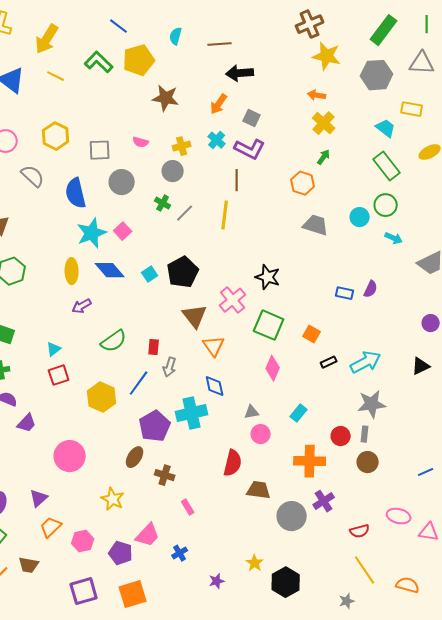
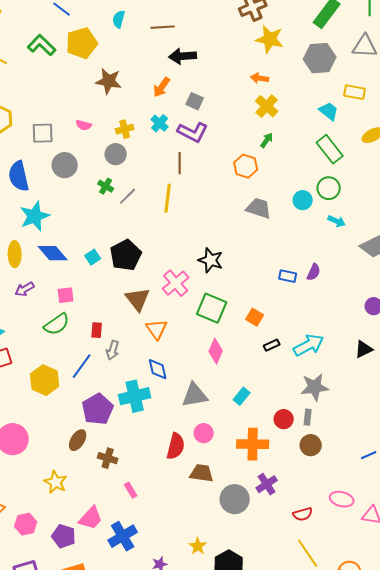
pink square: (123, 231) -> (66, 295), moved, turned 36
gray triangle: (252, 412) -> (195, 395), size x1.8
pink circle: (261, 434) -> (204, 433), moved
blue cross: (180, 553) -> (123, 536), size x1.8

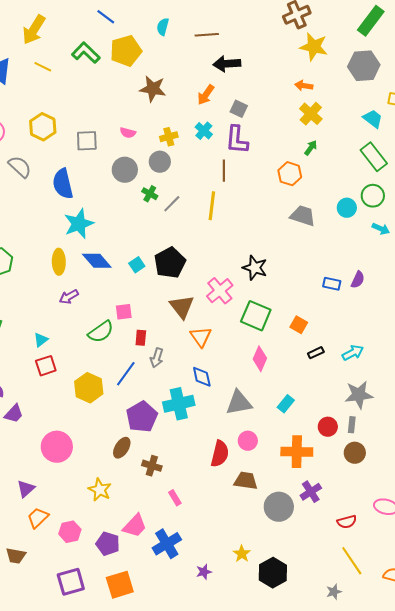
purple L-shape: (193, 132) -> (237, 140), turned 68
gray circle: (65, 165) -> (125, 170), moved
pink square: (66, 295) -> (124, 312), moved
cyan arrow: (309, 345) -> (353, 353), size x0.7

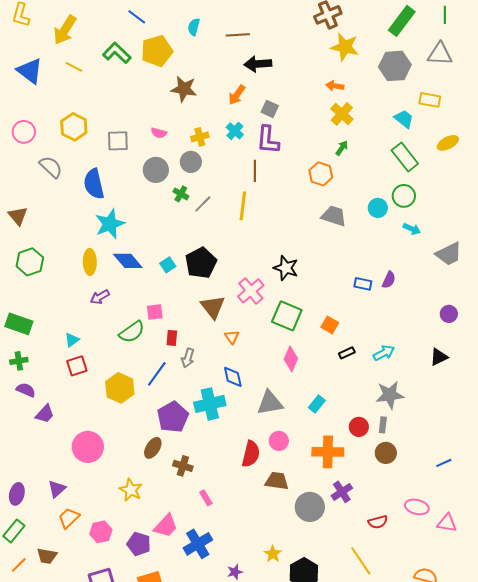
orange triangle: (201, 337) -> (232, 337), size x0.7
yellow line: (352, 561) -> (361, 561), moved

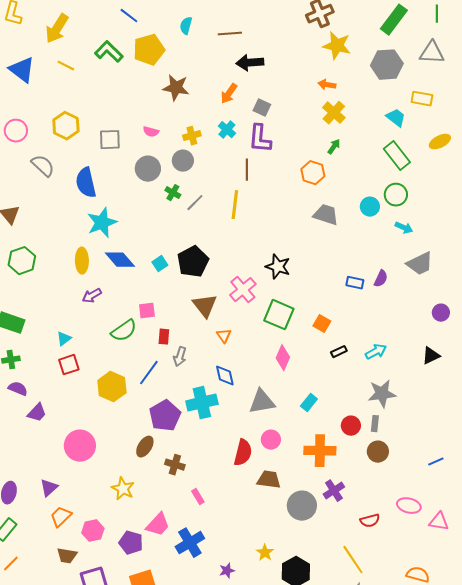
gray trapezoid: (449, 254) -> (420, 264), moved
brown trapezoid: (47, 556) -> (67, 556), moved

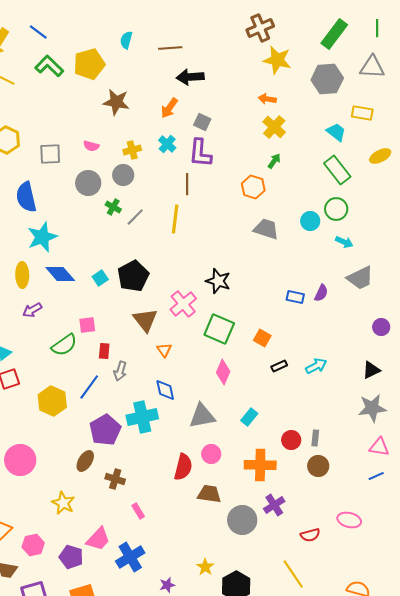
blue line: (129, 16) -> (38, 32), moved
gray star: (382, 394) -> (372, 408), moved
pink triangle: (439, 522) -> (379, 447), moved

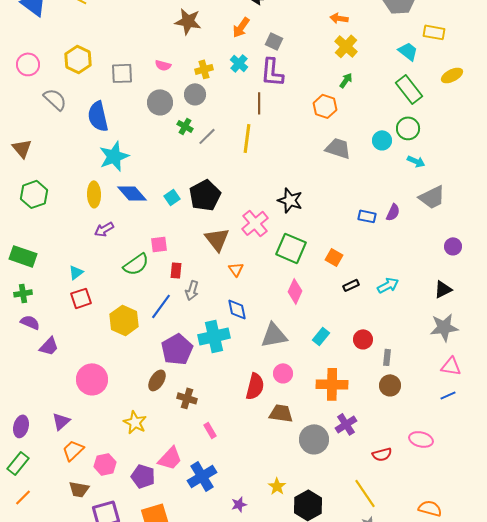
red circle: (291, 440) -> (363, 339), moved

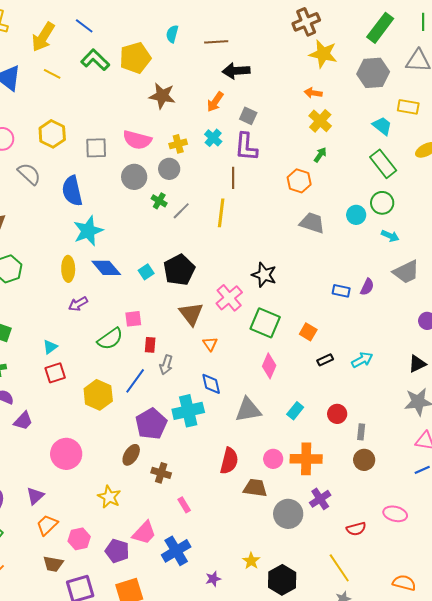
pink semicircle: (163, 65) -> (137, 140), size x1.8
pink circle: (283, 373) -> (273, 459), moved

